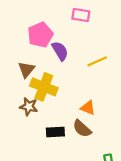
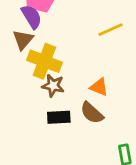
purple semicircle: (60, 51) -> (32, 17), moved
brown star: (29, 107) -> (53, 86), moved

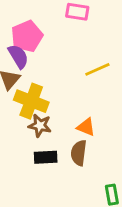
brown semicircle: (92, 113) -> (79, 153), turned 55

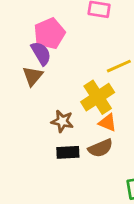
yellow cross: (31, 101) -> (98, 97), moved, turned 36
brown semicircle: (79, 153) -> (100, 148), turned -120

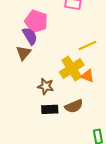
pink pentagon: (50, 34) -> (36, 21), turned -30
orange triangle: (108, 123) -> (87, 76), moved

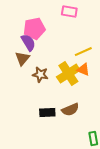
pink pentagon: (36, 21) -> (34, 29), turned -30
orange triangle: (87, 76) -> (83, 70), moved
brown star: (46, 86) -> (40, 75), moved

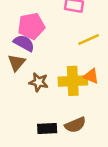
purple semicircle: (28, 43) -> (24, 43), turned -30
yellow line: (83, 52) -> (89, 39), moved
yellow cross: (68, 74) -> (73, 81), turned 30

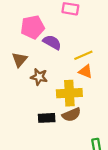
yellow line: (89, 39) -> (83, 55), moved
purple semicircle: (24, 43) -> (52, 42), moved
yellow cross: (73, 81) -> (69, 93), moved

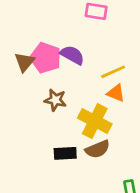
pink pentagon: (33, 27) -> (46, 58), moved, turned 30
brown triangle: (20, 60) -> (24, 62), moved
yellow cross: (69, 93) -> (95, 121), turned 30

